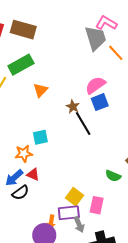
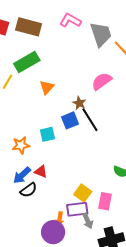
pink L-shape: (106, 23) -> (70, 20), moved
blue square: (100, 102) -> (70, 120), moved
orange star: (24, 154) -> (21, 145), moved

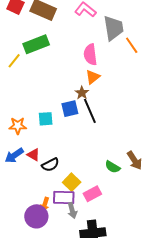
pink semicircle: (102, 81) -> (90, 55), moved, turned -70
orange triangle: (47, 87) -> (93, 77), moved
black semicircle: (29, 190) -> (50, 165), moved
pink rectangle: (105, 201) -> (92, 194), turned 42

